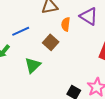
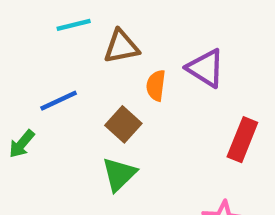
green triangle: (33, 65) -> (119, 174), moved

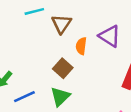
brown triangle: (121, 47) -> (61, 24), turned -45
blue line: (59, 101) -> (24, 97), moved

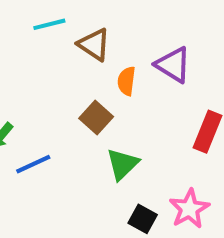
brown triangle: (61, 24) -> (94, 45), turned -30
green triangle: (60, 97) -> (122, 164), moved

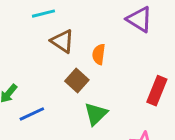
brown triangle: (94, 45) -> (62, 41), moved
purple triangle: (173, 65) -> (139, 19), moved

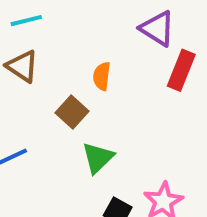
brown triangle: (62, 41) -> (22, 66), moved
red rectangle: (157, 91) -> (181, 70), moved

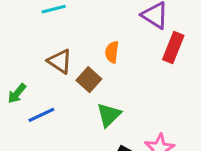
brown triangle: (22, 66) -> (60, 61), moved

